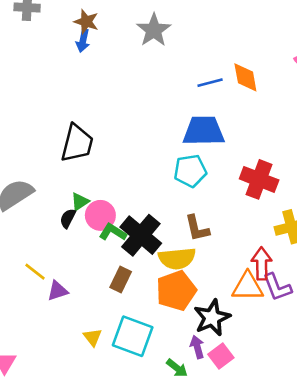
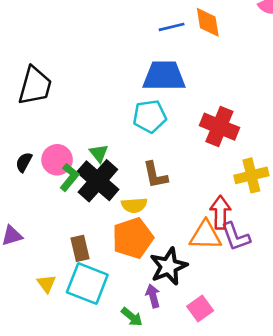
green triangle: (80, 202) -> (99, 153), moved, turned -36
green L-shape: (113, 232) -> (69, 177), turned 96
yellow semicircle: (177, 258) -> (134, 205), size x0.7
brown rectangle: (121, 279) -> (80, 248), moved, turned -40
pink square: (221, 356) -> (200, 309), moved

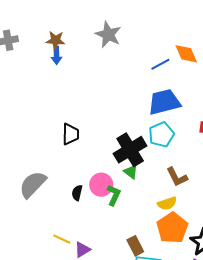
black trapezoid: (35, 86) -> (71, 134), size x0.7
black cross: (98, 181) -> (130, 150), moved, turned 32

